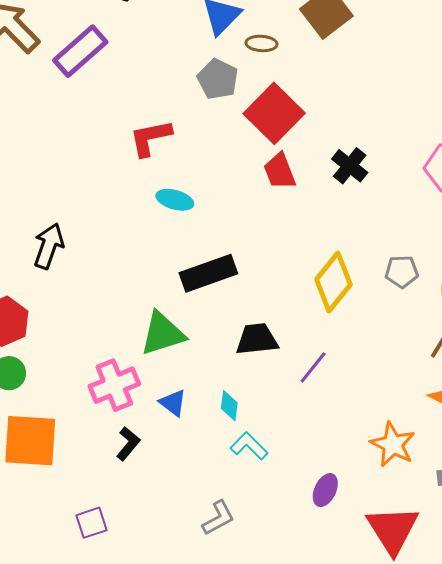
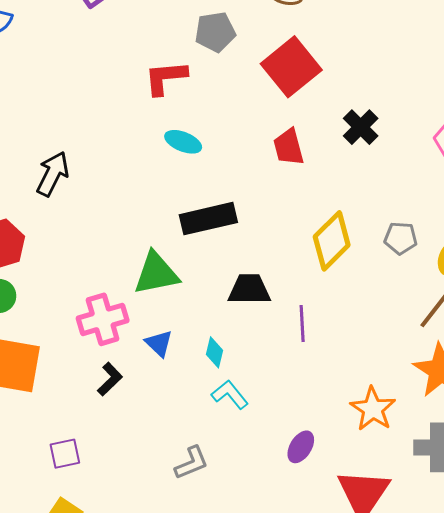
gray pentagon: (218, 79) -> (215, 32), moved, turned 30
red trapezoid: (280, 171) -> (289, 147), moved
purple line: (313, 367) -> (302, 324), turned -48

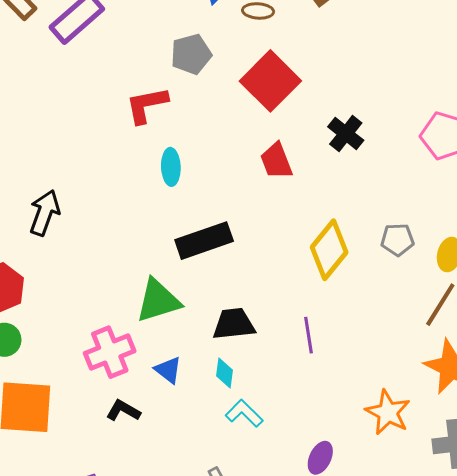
cyan ellipse: (183, 142) -> (171, 167), turned 72
black trapezoid: (249, 289) -> (234, 324), moved
black L-shape: (110, 379) -> (123, 411), turned -100

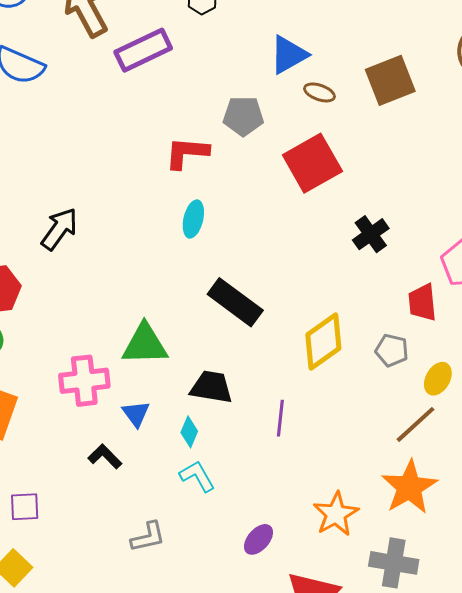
red trapezoid: (276, 161) -> (422, 302), moved
black rectangle: (204, 241) -> (235, 302), moved, turned 40
black L-shape: (123, 411) -> (105, 457), moved

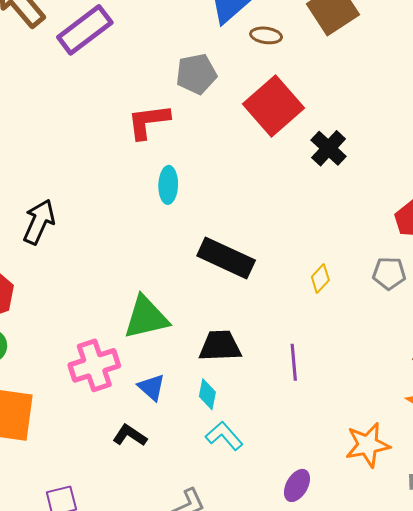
black cross: (371, 234) -> (329, 148), moved
yellow diamond: (323, 342) -> (320, 279), size x0.5
orange star: (336, 514) -> (368, 445), turned 30

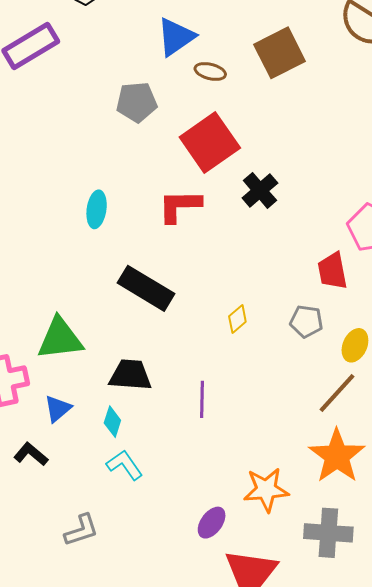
red L-shape: (148, 121) -> (180, 206), moved
blue triangle: (151, 387) -> (58, 409), turned 32
purple ellipse: (297, 485) -> (212, 523), moved

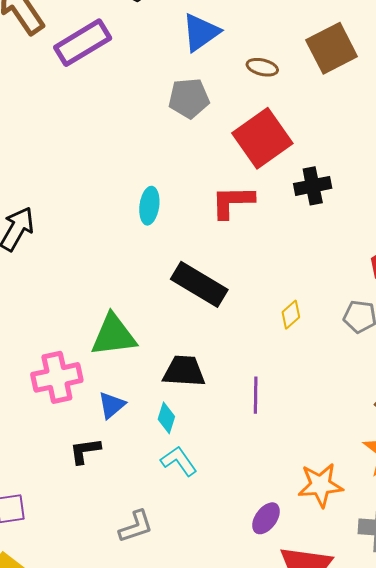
blue triangle: (176, 37) -> (201, 32), moved
black cross: (260, 190) -> (313, 186), turned 30
black L-shape: (31, 454) -> (85, 451), turned -48

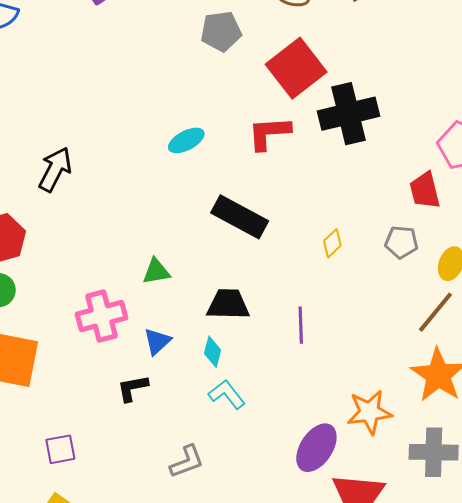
black cross: (313, 186) -> (349, 114), size x1.6
cyan ellipse: (149, 206) -> (186, 140), turned 57
green triangle: (114, 335) -> (156, 271), size x0.6
purple ellipse: (266, 518) -> (316, 448), size x1.5

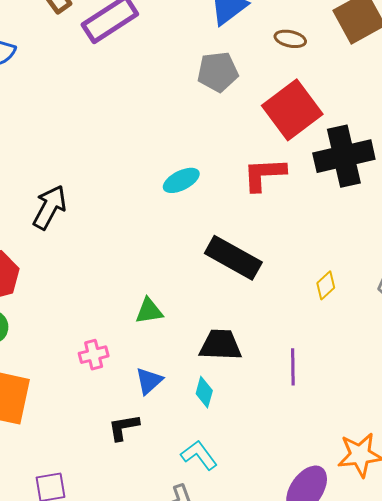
pink cross: (101, 316) -> (94, 355), size x0.6
cyan L-shape: (227, 394) -> (199, 455), moved

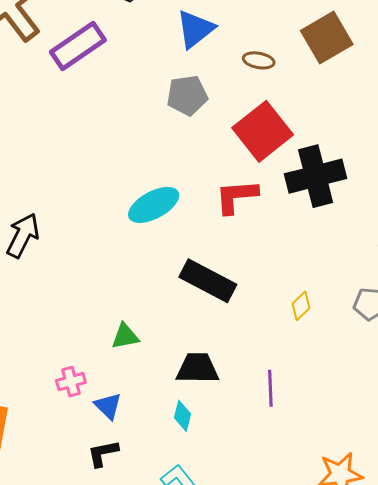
cyan ellipse: (181, 180) -> (154, 205), size x1.4
blue triangle: (149, 381) -> (108, 406), moved, turned -32

